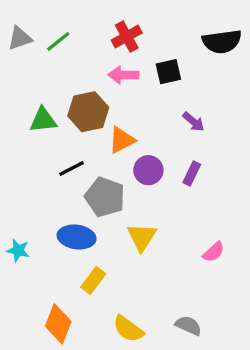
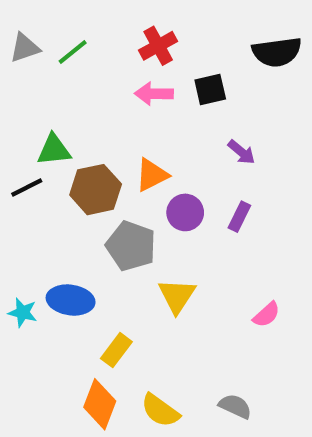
brown hexagon: (88, 112) -> (96, 190), moved
black line: (72, 169) -> (27, 187), moved
blue ellipse: (77, 237) -> (71, 300), moved
orange diamond: (58, 324) -> (100, 404), moved

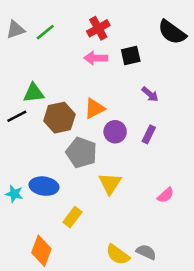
black semicircle: (277, 52) -> (172, 32), turned 44
orange diamond: (100, 404) -> (41, 251), moved
yellow semicircle: (160, 410) -> (118, 255), moved

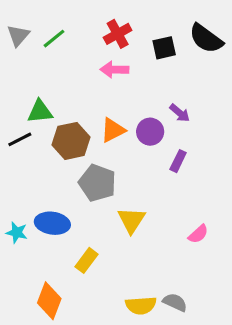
gray triangle: (16, 30) -> (18, 35), turned -30
black square: (131, 55) -> (164, 48), moved
purple circle: (115, 132) -> (150, 132), moved
yellow semicircle: (118, 255) -> (141, 305), turned -40

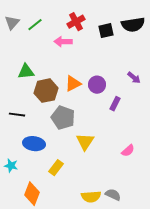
black semicircle: (206, 39) -> (133, 25), turned -45
pink arrow: (114, 70) -> (63, 42), moved
purple arrow: (180, 113) -> (134, 78), moved
black line: (20, 139) -> (17, 115), moved, turned 35
cyan star: (17, 232) -> (11, 166), moved

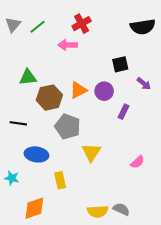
black square: (106, 31) -> (120, 64), moved
yellow rectangle: (56, 168) -> (60, 180), turned -49
orange diamond: (32, 194) -> (34, 208), turned 50

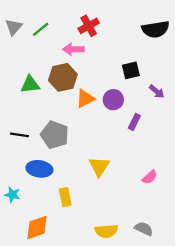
brown hexagon: (49, 98) -> (63, 77), moved
gray pentagon: (68, 127) -> (55, 135), moved
gray semicircle: (121, 209) -> (144, 229), moved

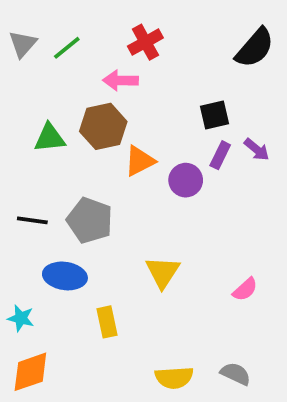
black semicircle: (156, 29) -> (255, 48), turned -40
purple circle: (113, 100) -> (186, 180), moved
purple rectangle: (134, 122) -> (220, 155), moved
orange diamond: (37, 227) -> (30, 372), moved

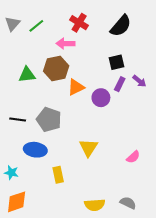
red cross: (145, 42) -> (79, 23), turned -30
black semicircle: (255, 48) -> (121, 26), moved

